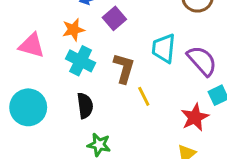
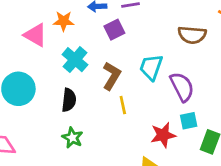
orange star: (73, 30) -> (64, 21), moved

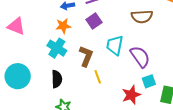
orange star: (64, 21) -> (63, 26), moved
purple square: (114, 30) -> (94, 21), moved
pink triangle: (35, 35) -> (16, 26), moved

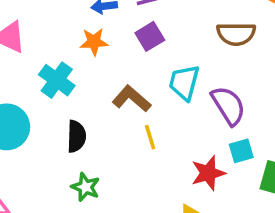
cyan cross: (57, 48) -> (57, 80), moved
brown L-shape: (86, 56) -> (132, 99), turned -75

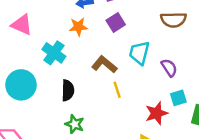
purple semicircle: (228, 106) -> (169, 68), size x0.7

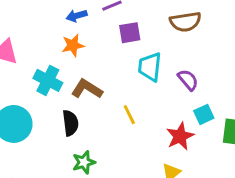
purple square: (116, 22) -> (130, 33), moved, turned 30
brown L-shape: (104, 64) -> (87, 89), moved
green star: (75, 124) -> (84, 162), turned -30

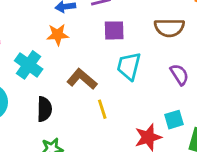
purple semicircle: (188, 80) -> (179, 75), moved
brown L-shape: (87, 89) -> (82, 79), moved

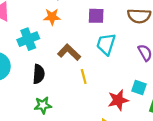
cyan cross: (29, 65) -> (28, 39), turned 30
cyan square: (174, 120) -> (139, 87), turned 32

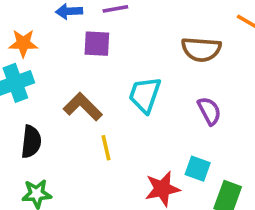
purple square: (96, 16) -> (97, 44), moved
orange star: (52, 17) -> (23, 43), moved

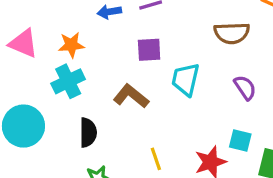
purple square: (97, 44) -> (149, 50), moved
yellow line: (106, 148) -> (156, 159), moved

